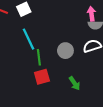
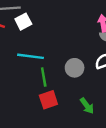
cyan line: (28, 39) -> (31, 56), turned -55

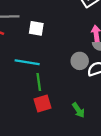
white square: (23, 22) -> (36, 28), moved, turned 35
gray circle: (75, 68) -> (80, 61), moved

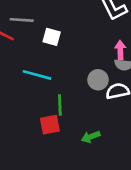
green line: (39, 82) -> (60, 105), moved
green arrow: (78, 110) -> (91, 137), turned 98

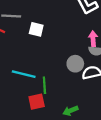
cyan line: (37, 75) -> (24, 74), moved

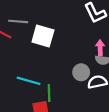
white square: (36, 29) -> (43, 36), size x1.5

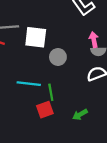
gray circle: (81, 72) -> (58, 57), moved

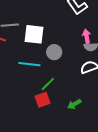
cyan line: (29, 84) -> (29, 64), moved
green line: (51, 92) -> (48, 84), turned 56

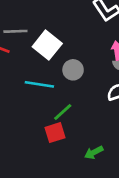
white square: (34, 34) -> (47, 45), turned 30
green arrow: (74, 104) -> (94, 152), moved

